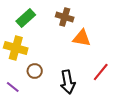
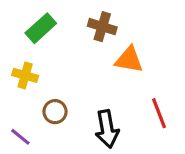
yellow cross: (16, 48) -> (25, 75), size x0.7
red line: (101, 72) -> (159, 113), turned -60

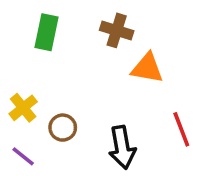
green rectangle: (41, 28) -> (47, 32), turned -36
yellow cross: (25, 75) -> (23, 108), moved, turned 35

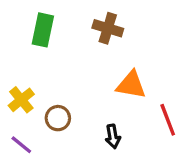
orange triangle: (147, 68) -> (131, 85), moved
black arrow: (122, 147) -> (113, 136), size x0.6

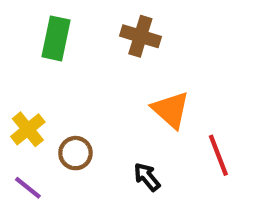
orange triangle: (131, 85) -> (171, 110), turned 32
black arrow: (113, 136) -> (147, 177), turned 150

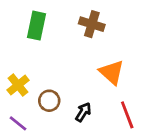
red line: (218, 155) -> (127, 115), moved
black arrow: (147, 177) -> (83, 112), moved, turned 72

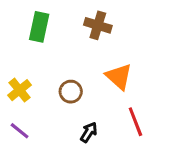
brown circle: (49, 101) -> (71, 92), moved
black arrow: (83, 112) -> (89, 132), moved

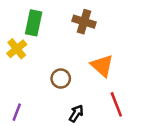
yellow cross: (20, 90) -> (17, 49), moved
purple line: (20, 131) -> (17, 112), turned 72

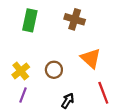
yellow cross: (17, 49) -> (21, 71), moved
purple line: (17, 112) -> (23, 95), moved

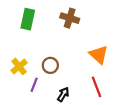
orange triangle: (91, 58) -> (99, 55), moved
purple line: (23, 95) -> (34, 85), moved

